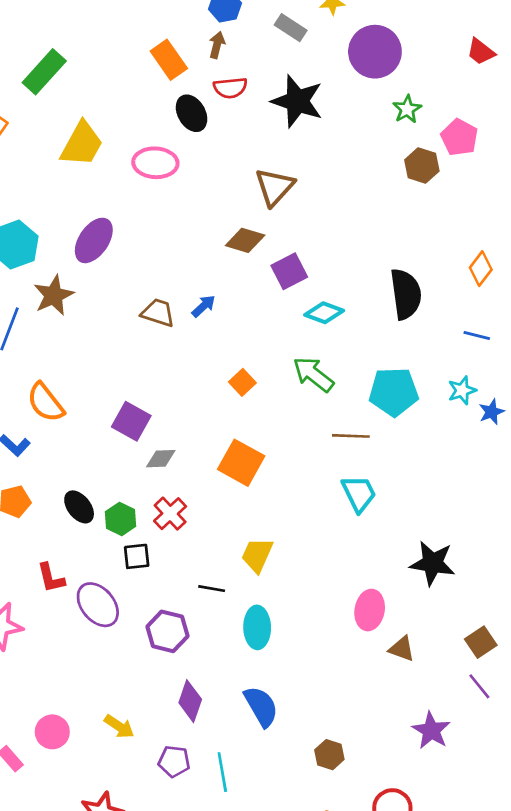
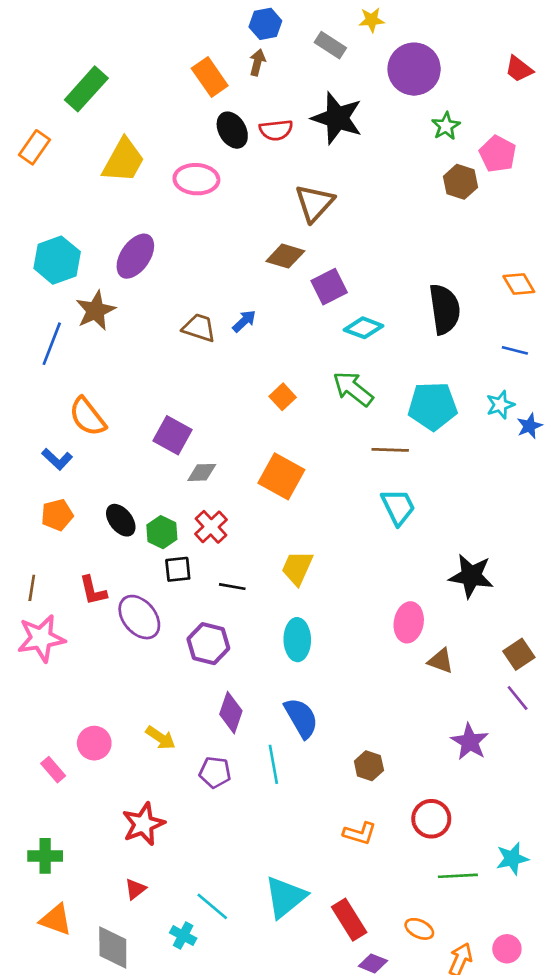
red semicircle: (230, 88) -> (276, 130), moved
orange diamond: (481, 269) -> (519, 284), turned -68
black line: (212, 589) -> (232, 587), moved
cyan line: (222, 772) -> (273, 764), moved

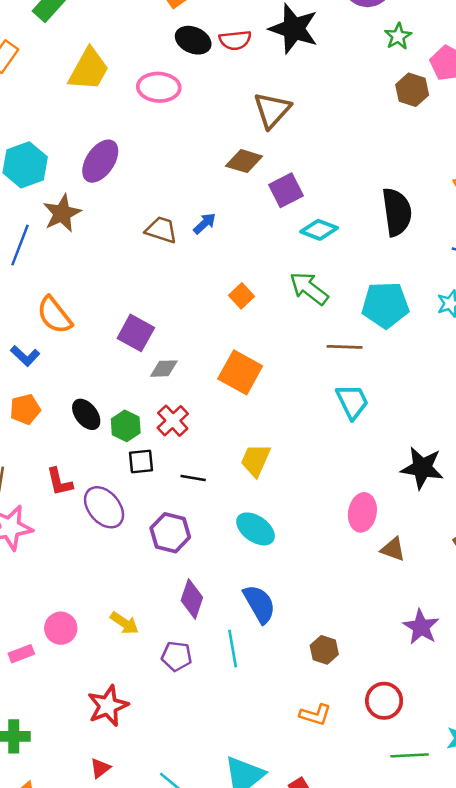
black ellipse: (232, 130) -> (193, 40), turned -36
cyan ellipse: (297, 640) -> (256, 529), turned -54
pink rectangle: (53, 770) -> (21, 654), turned -70

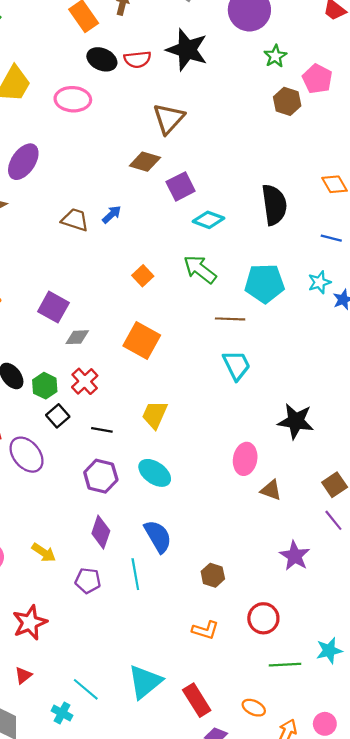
black square: (141, 461) -> (58, 416), turned -35
purple hexagon: (170, 533) -> (101, 476), moved

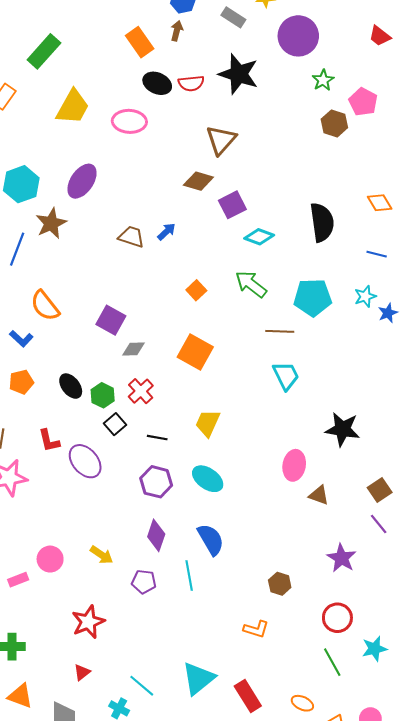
brown hexagon: (213, 575) -> (280, 584), moved
red circle: (263, 618) -> (337, 618), moved
green line: (285, 665) -> (332, 662), turned 64

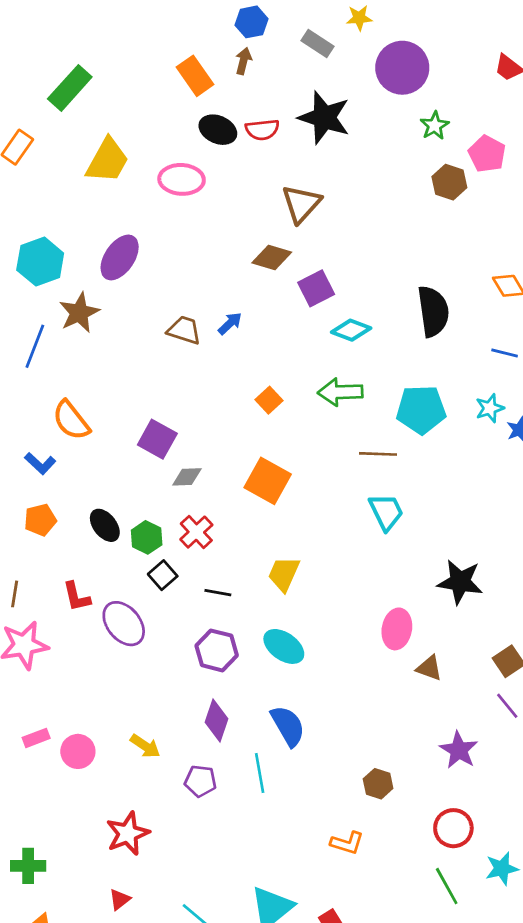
green arrow: (251, 284) -> (340, 392), turned -40
pink rectangle: (18, 580) -> (36, 738), moved

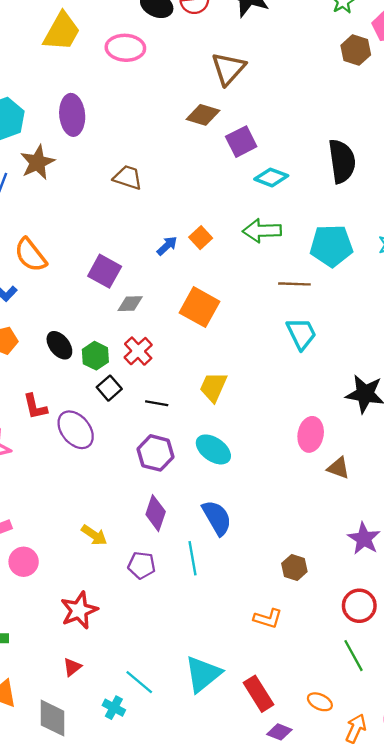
purple ellipse: (120, 257) -> (72, 115), turned -39
blue arrow: (230, 323) -> (167, 246), moved
pink circle: (78, 751) -> (24, 562), moved

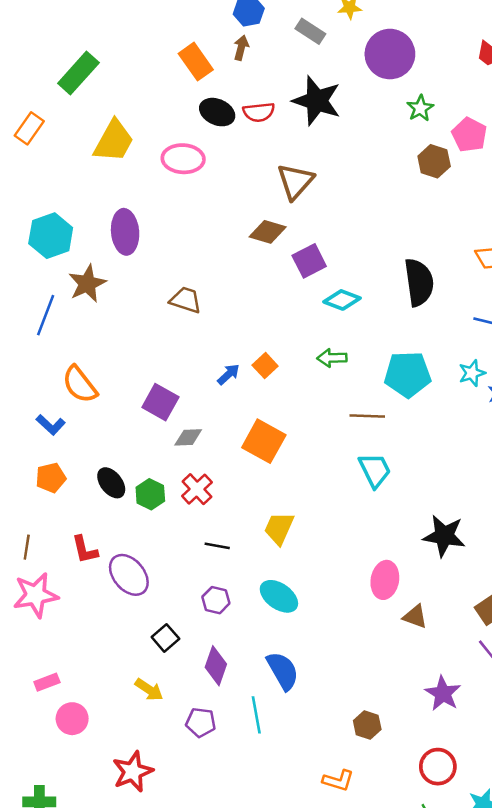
green arrow: (262, 231) -> (332, 358), size x0.7
black square: (109, 388) -> (165, 638), moved
purple hexagon: (156, 453) -> (216, 600), size x0.7

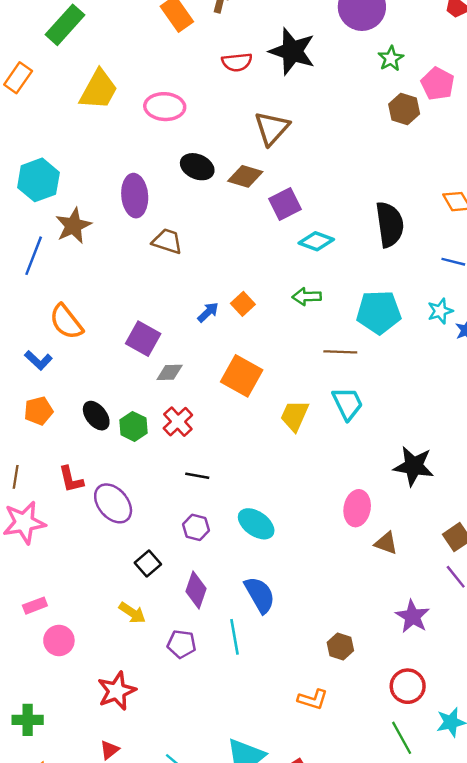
black ellipse: (217, 112) -> (197, 167), moved
purple ellipse: (125, 232) -> (135, 196), moved
yellow trapezoid: (279, 528) -> (295, 416), moved

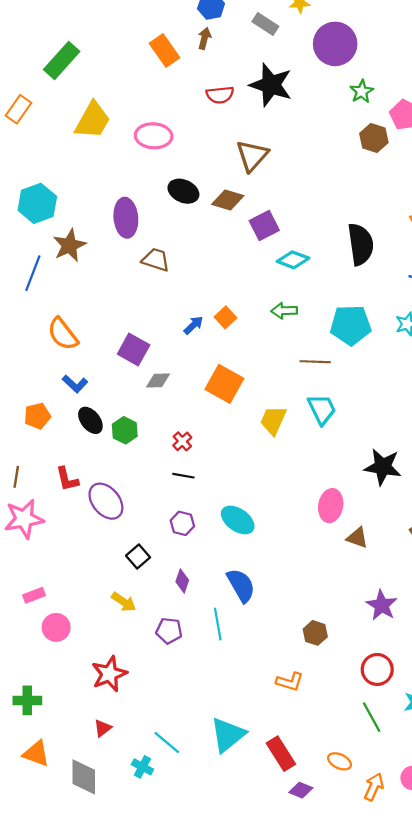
blue L-shape: (38, 360) -> (75, 384), moved
red cross: (178, 422) -> (182, 441), moved, size x0.7
purple diamond: (196, 590) -> (182, 581), size x0.7

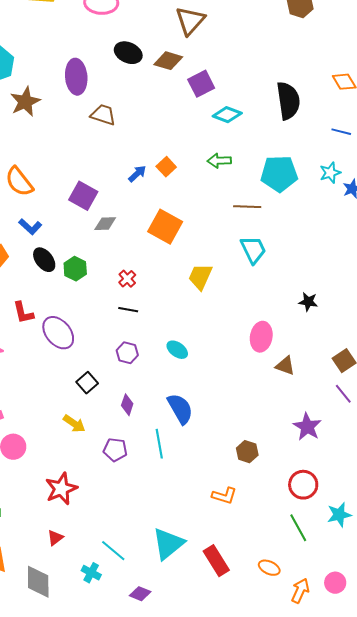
yellow trapezoid: (273, 420) -> (200, 277), moved
black star: (383, 467) -> (308, 302), size x0.6
cyan ellipse: (238, 520) -> (177, 350), size x0.7
purple diamond: (301, 790) -> (140, 594), moved

